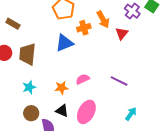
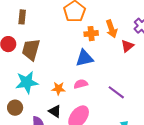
brown rectangle: (13, 24) -> (22, 17), turned 56
blue triangle: (64, 43) -> (84, 58), moved
cyan star: (29, 87) -> (27, 82), size x1.6
brown circle: (31, 113) -> (15, 108), moved

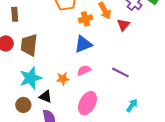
black triangle: (55, 111) -> (46, 97), moved

